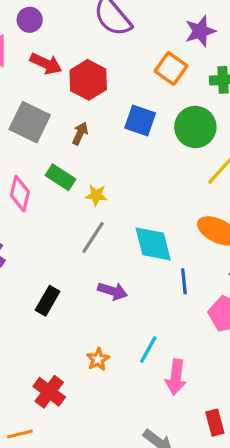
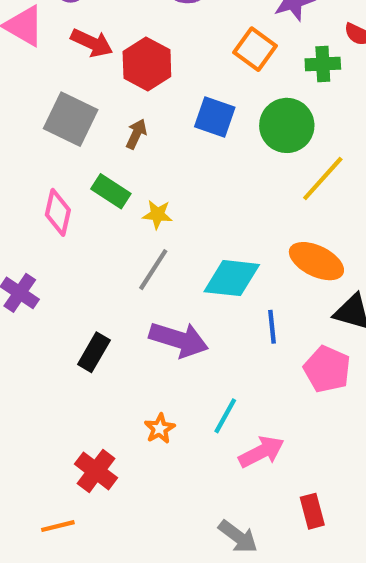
cyan diamond: (153, 244) -> (232, 278), turned -69
purple arrow: (113, 291) -> (179, 340), size x1.5
pink arrow: (176, 377) -> (261, 452), turned -124

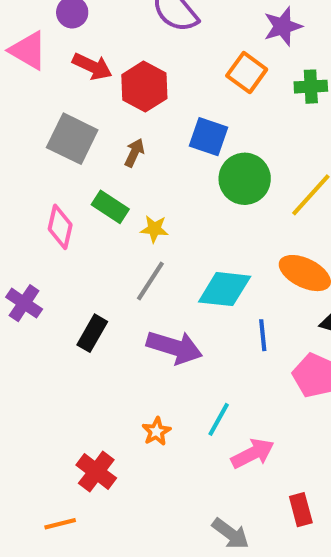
green circle: (287, 125) -> (245, 179), moved
black rectangle: (94, 352) -> (92, 333), moved

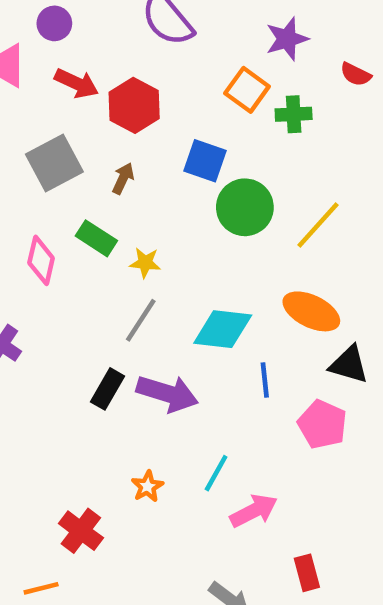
green cross: (311, 87) -> (294, 114), moved
gray square: (72, 139) -> (54, 163), turned 36
black rectangle: (92, 333) -> (108, 389), moved

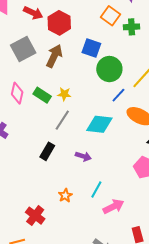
brown arrow: (123, 178) -> (54, 56), size x1.6
green rectangle: (96, 238) -> (42, 95), moved
blue line: (265, 380) -> (118, 95), moved, turned 49
purple arrow: (167, 393) -> (83, 156), moved, size x0.6

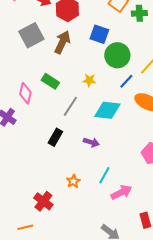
pink diamond: (17, 93) -> (25, 93), moved
yellow star: (64, 94) -> (89, 80), moved

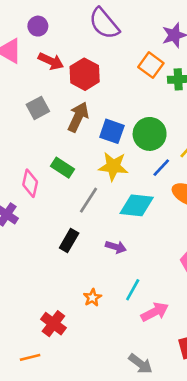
blue square: (99, 34) -> (112, 131), moved
gray square: (31, 35) -> (38, 108), size x0.7
yellow star: (89, 80) -> (113, 166), size x1.6

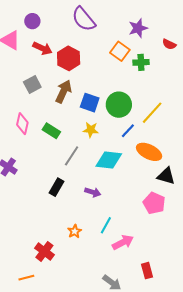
yellow star: (113, 166) -> (91, 130), size x0.7
pink diamond: (30, 183) -> (22, 124), moved

